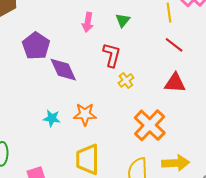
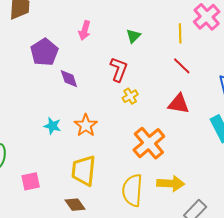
pink arrow: (88, 22) -> (85, 30), moved
purple diamond: (63, 70) -> (69, 79), size x0.7
orange star: (85, 114) -> (86, 125), turned 30

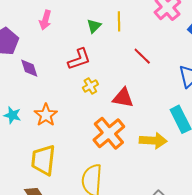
yellow line: (180, 33) -> (119, 21), moved
red L-shape: (119, 69) -> (79, 59), turned 50
red triangle: (179, 104) -> (123, 98), moved
yellow arrow: (171, 183) -> (153, 141), moved

